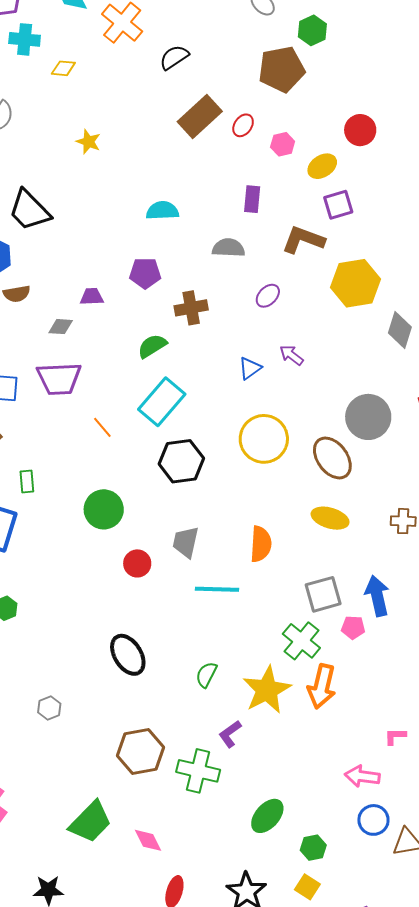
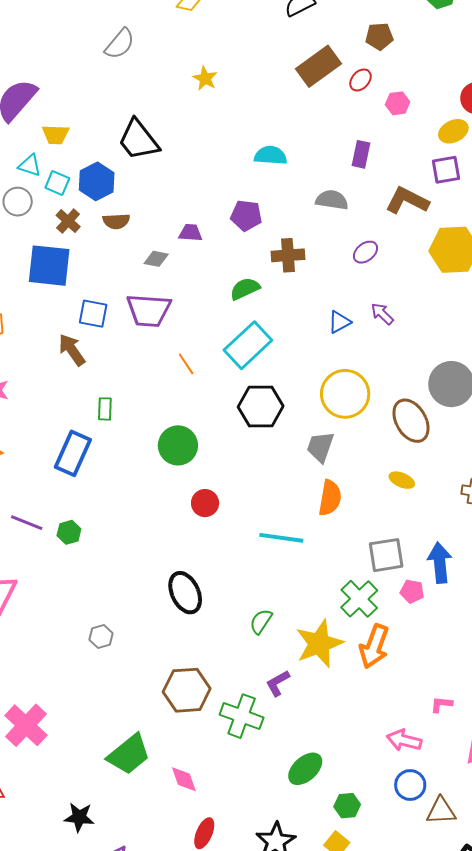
brown pentagon: (281, 69) -> (379, 36), moved, size x0.6
yellow ellipse: (322, 166) -> (453, 131), moved
yellow ellipse: (330, 518) -> (402, 480), size x0.7
gray trapezoid: (186, 542) -> (320, 447), moved

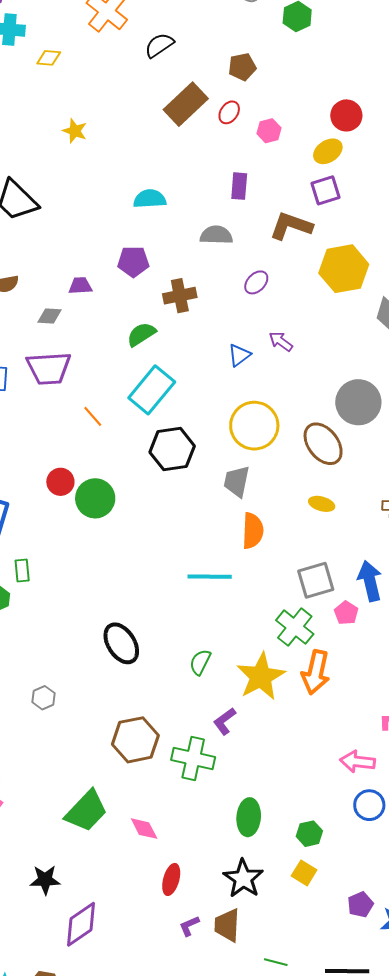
green rectangle: (105, 409) -> (22, 570), moved
red circle: (205, 503) -> (60, 482), moved
pink pentagon: (412, 591) -> (346, 613), turned 30
green ellipse: (305, 769) -> (249, 817), moved, turned -36

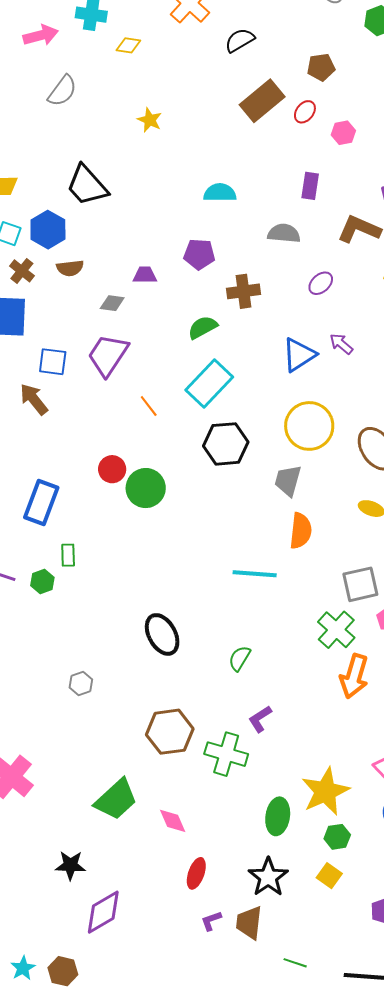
blue triangle: (239, 355) -> (299, 355), size x1.5
purple trapezoid: (49, 368) -> (108, 355), turned 123
yellow star: (261, 677) -> (325, 791), moved

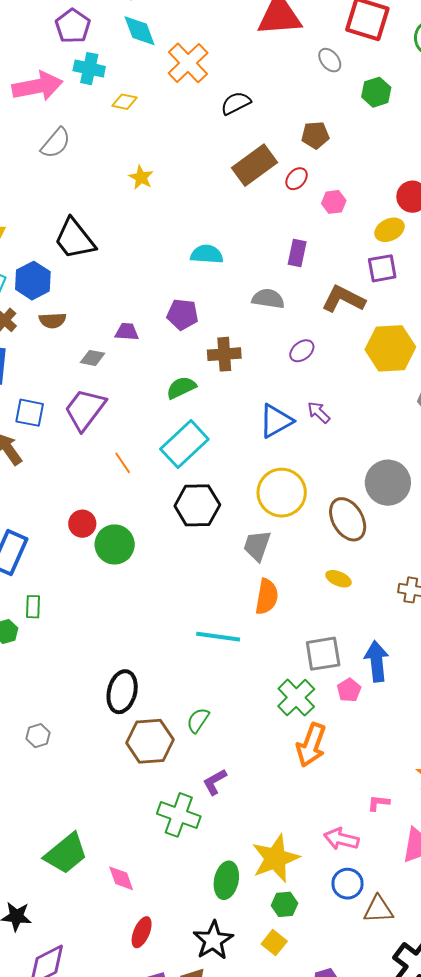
pink arrow: (41, 35) -> (37, 86), size x1.4
black ellipse: (162, 634) -> (122, 692), turned 39
brown hexagon: (170, 732) -> (150, 741), moved

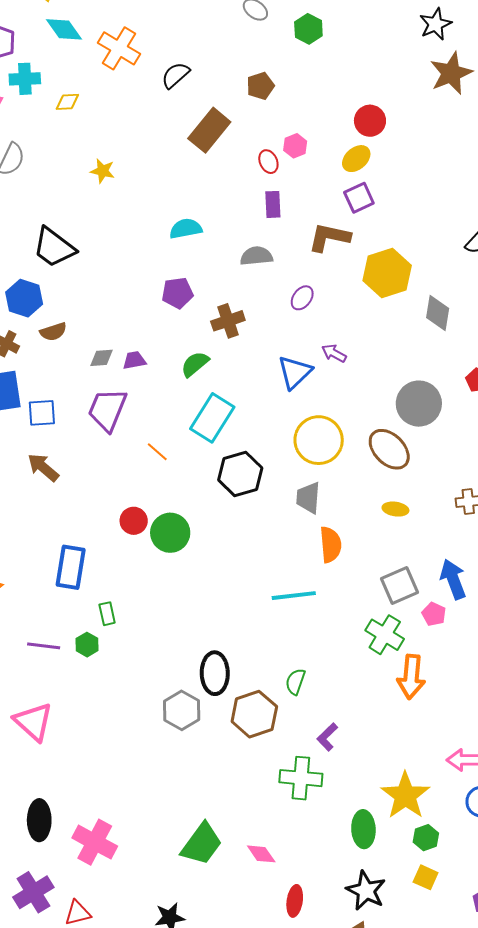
red ellipse: (297, 179) -> (268, 162), moved, turned -50
purple trapezoid: (127, 332) -> (134, 360), moved
blue square: (30, 413) -> (42, 413), moved
gray hexagon: (38, 736) -> (182, 710), moved, size x1.6

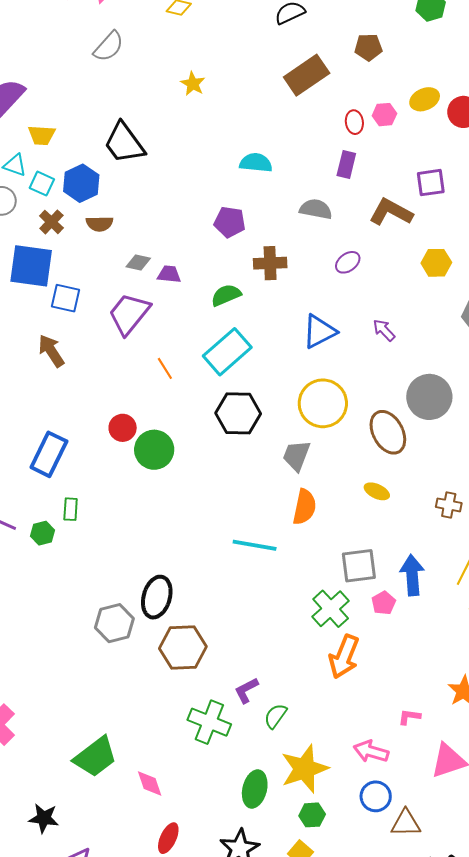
yellow ellipse: (356, 159) -> (425, 99), moved
yellow hexagon: (387, 273) -> (436, 263), size x0.6
purple arrow: (334, 353) -> (384, 330), moved
green semicircle: (295, 682) -> (276, 716), moved

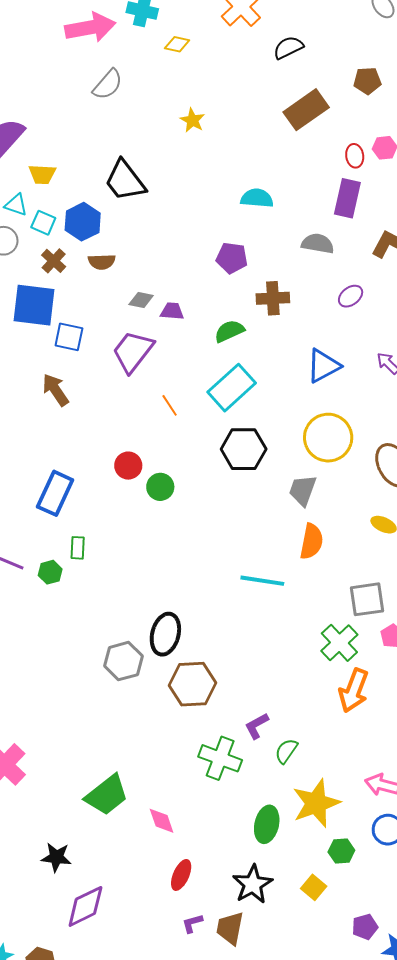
purple rectangle: (346, 164) -> (347, 198), size x1.4
green circle: (154, 450) -> (160, 487), size x0.7
green hexagon: (312, 815) -> (341, 851), moved

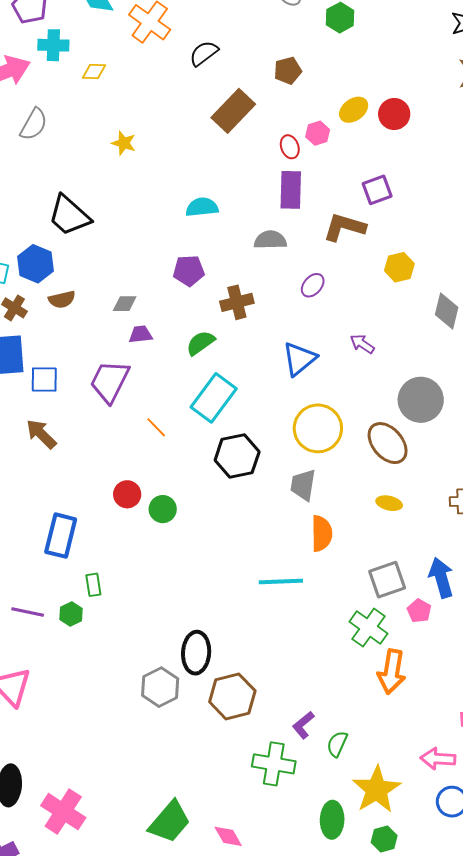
gray diamond: (141, 300) -> (125, 304), moved
green hexagon: (341, 851) -> (384, 839), moved

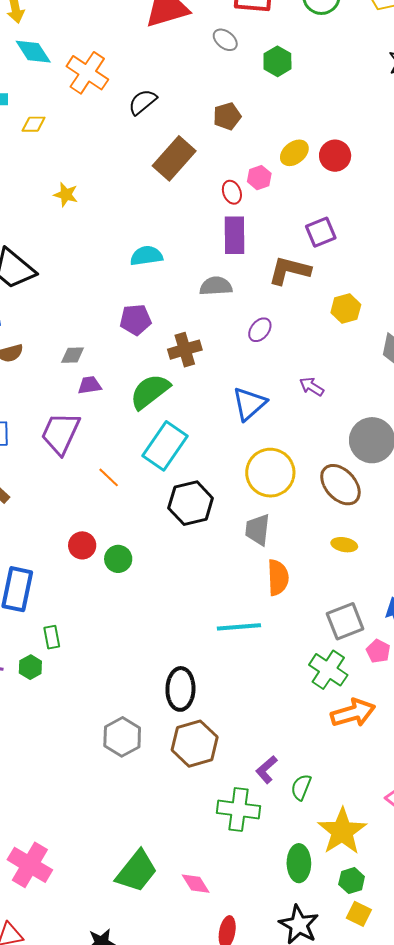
green semicircle: (200, 343) -> (150, 391), size x1.4
black ellipse: (196, 653) -> (180, 689), moved
orange arrow: (392, 672) -> (353, 713), turned -114

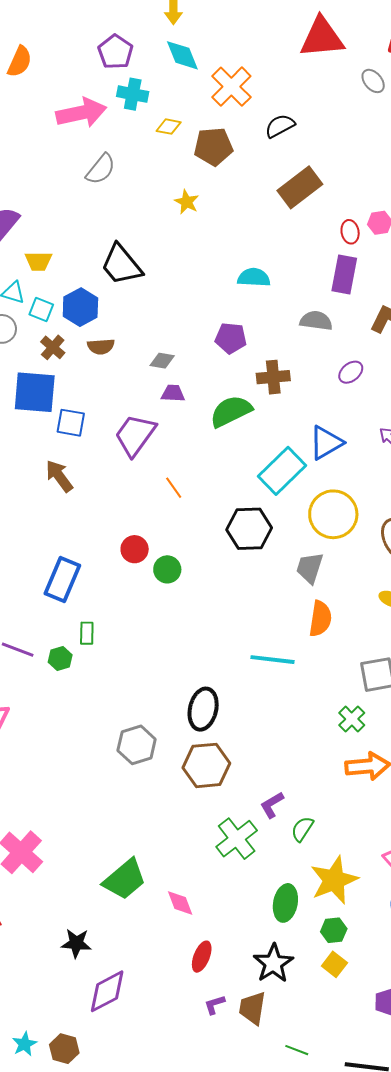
brown pentagon: (227, 116) -> (213, 147), moved, size x1.4
cyan rectangle: (165, 446) -> (282, 471), moved
green cross: (328, 670) -> (352, 719), size x0.7
green cross: (238, 810) -> (237, 839), turned 33

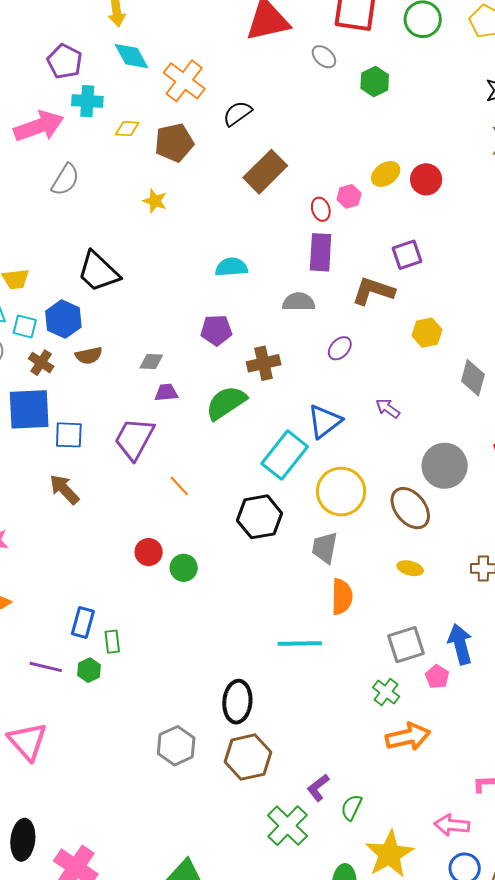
blue rectangle: (62, 579) -> (83, 622), moved, size x0.7

